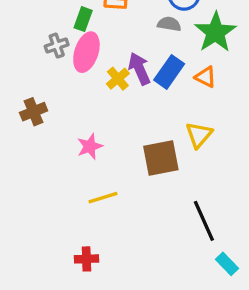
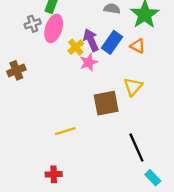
pink star: (90, 146) -> (89, 62), moved

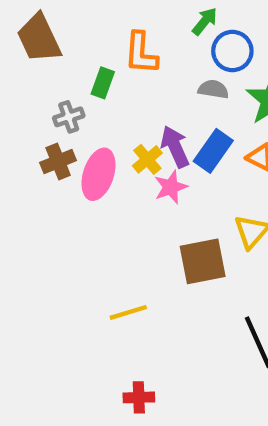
pink ellipse: (54, 28) -> (98, 174), moved
brown cross: (16, 70) -> (58, 162), moved
red cross: (54, 174) -> (139, 397), moved

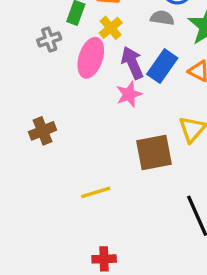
yellow cross: (147, 159) -> (111, 28), moved
brown cross: (58, 162) -> (43, 131), moved
pink ellipse: (98, 174) -> (91, 58), moved

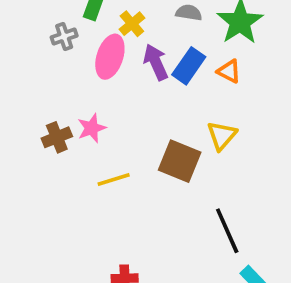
pink star: (129, 94) -> (92, 128), moved
brown square: (154, 153) -> (180, 161), turned 33
yellow line: (96, 192) -> (114, 179), moved

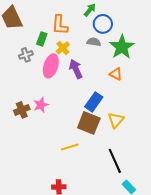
blue rectangle: (189, 66) -> (94, 102), moved
yellow triangle: (222, 135) -> (116, 120), moved
yellow line: (114, 179) -> (70, 147), moved

